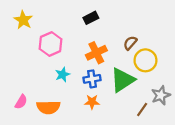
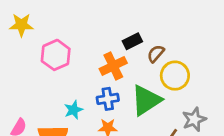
black rectangle: (91, 18) -> (132, 41), moved
yellow star: (23, 20) -> (21, 25), turned -30
cyan star: (63, 75) -> (73, 110), moved

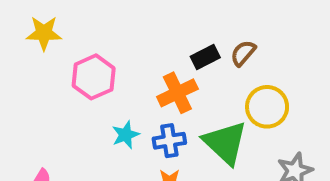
brown semicircle: (156, 54) -> (243, 53), moved
green triangle: (146, 100) -> (225, 143), turned -44
cyan star: (73, 110) -> (126, 135), moved

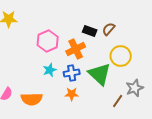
black rectangle: (205, 57) -> (90, 31), turned 48
pink hexagon: (94, 77) -> (48, 41), moved

